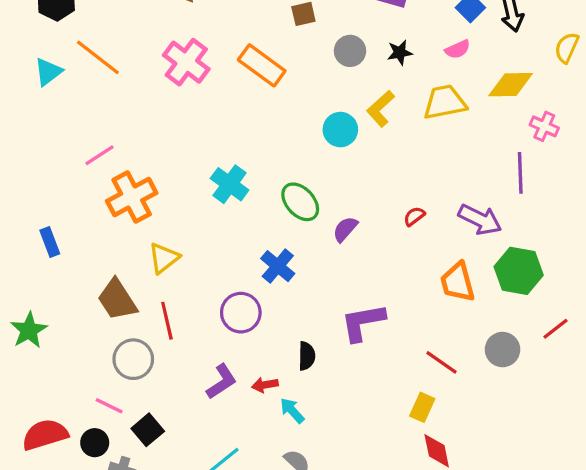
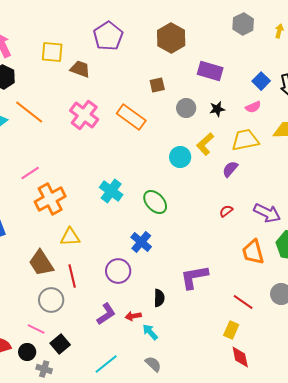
purple semicircle: (345, 229) -> (230, 169), moved
yellow triangle: (164, 258) -> (70, 237), turned 35

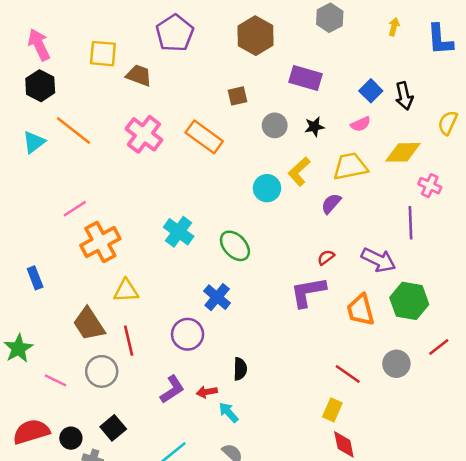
gray hexagon: (243, 24) -> (330, 18), moved
purple L-shape: (194, 277) -> (308, 292), moved
pink line: (36, 329) -> (56, 380), moved

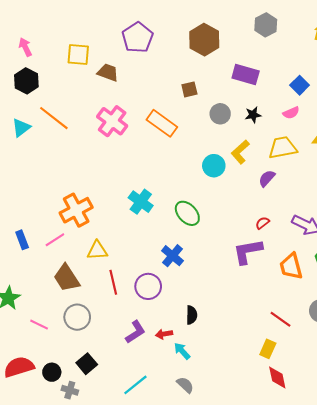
pink arrow: (39, 45) -> (25, 47), size x0.7
pink line: (75, 209) -> (55, 240), moved
red line: (129, 341) -> (113, 282), moved

